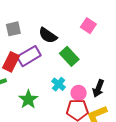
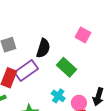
black semicircle: (48, 35) -> (43, 48), turned -102

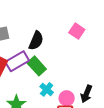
green rectangle: (66, 67) -> (37, 66), moved

